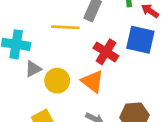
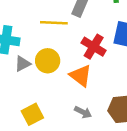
yellow circle: (57, 81) -> (48, 61), moved

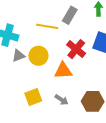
orange triangle: (81, 76) -> (63, 71), turned -48
yellow square: (32, 114) -> (33, 97), moved

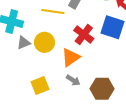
orange triangle: (63, 71) -> (71, 57), turned -30
gray arrow: (62, 100) -> (73, 80), moved

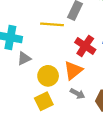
yellow circle: (44, 42) -> (48, 76), moved

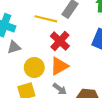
red cross: (85, 46) -> (60, 41), moved

